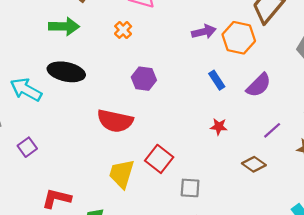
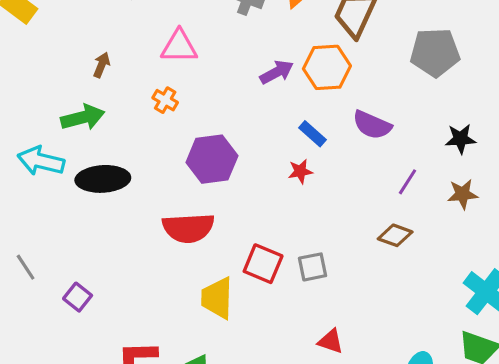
purple hexagon: (144, 79) -> (212, 159), size x1.4
purple semicircle: (259, 85) -> (372, 125), turned 84
cyan arrow: (26, 90) -> (41, 161), moved
red star: (219, 127) -> (300, 171), moved
gray square: (190, 188) -> (313, 267), moved

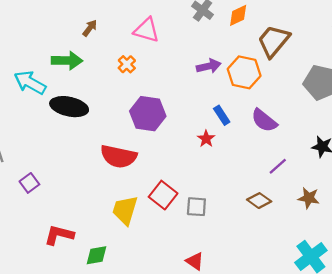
red star: (300, 171) -> (206, 139), turned 30
brown star: (463, 194) -> (309, 198), moved

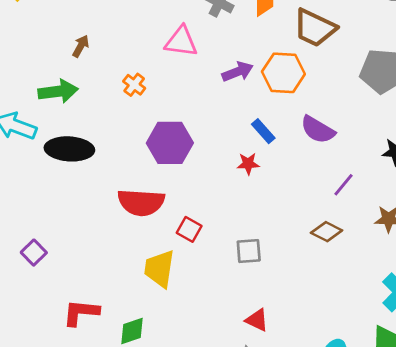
pink triangle: (147, 30) -> (181, 42), moved
brown trapezoid: (274, 41) -> (315, 28), turned -96
red star: (206, 139) -> (248, 164), turned -30
red square: (163, 195) -> (189, 229), moved, size x0.7

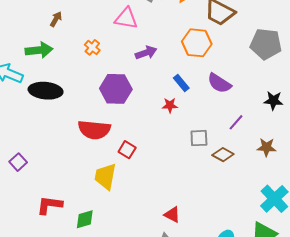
purple arrow: (238, 72) -> (146, 53), moved
gray square: (249, 251) -> (199, 138), moved

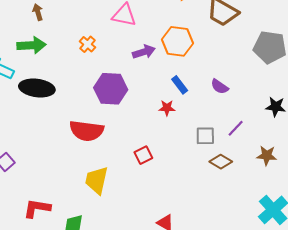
brown arrow: (56, 19) -> (38, 12), moved, turned -49
orange hexagon: (197, 43) -> (177, 41), moved
purple semicircle: (219, 83) -> (220, 87), size x0.7
gray square: (199, 138) -> (205, 136), moved
red square: (127, 150) -> (143, 155), moved, turned 30

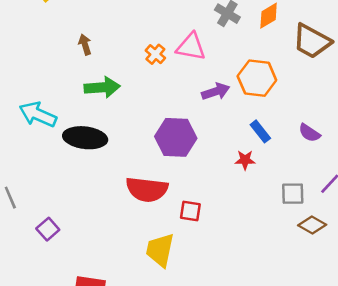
orange cross: (88, 44) -> (155, 54), moved
green arrow: (32, 45) -> (102, 87), moved
red square: (143, 155) -> (190, 211), moved, turned 36

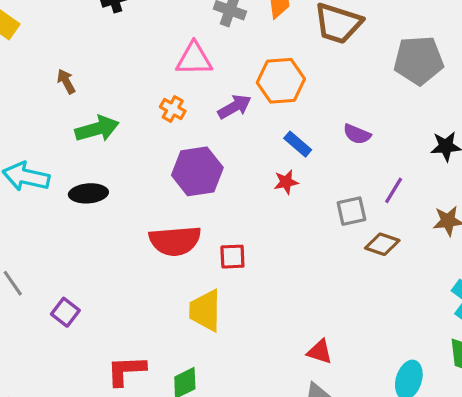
orange cross: (155, 54) -> (173, 109), moved
black ellipse: (85, 138) -> (88, 193), size x0.7

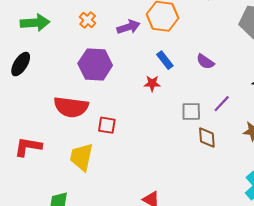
black ellipse: (88, 193) -> (21, 64), turned -65
brown diamond: (382, 244) -> (207, 137), turned 55
red L-shape: (126, 370) -> (28, 147), moved

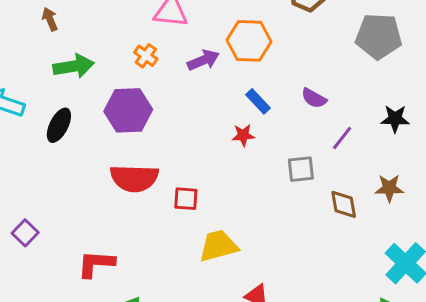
purple hexagon: (95, 64) -> (128, 110), moved
purple line: (222, 104) -> (342, 138), moved
brown diamond: (207, 137) -> (344, 204), moved
red L-shape: (28, 147) -> (96, 264), moved
yellow trapezoid: (81, 157) -> (218, 246), moved, turned 68

